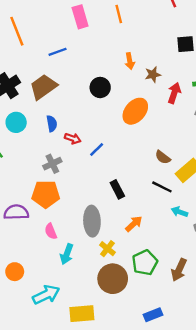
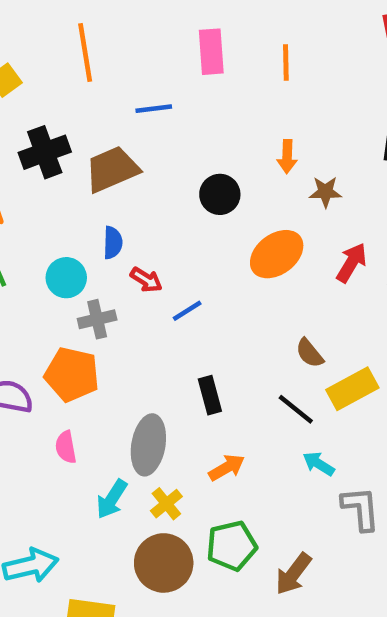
red arrow: (174, 93) -> (352, 263), moved
cyan circle: (16, 122) -> (66, 278), moved
cyan arrow: (67, 254) -> (112, 499), moved

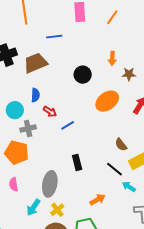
orange line: (286, 63) -> (112, 17), turned 35
cyan arrow: (319, 464) -> (129, 187), moved
orange arrow: (227, 468) -> (97, 200), moved

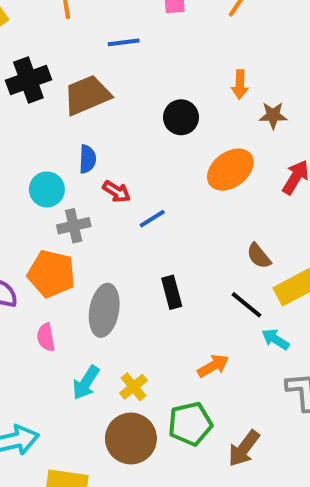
gray ellipse: (50, 184) -> (104, 310), moved

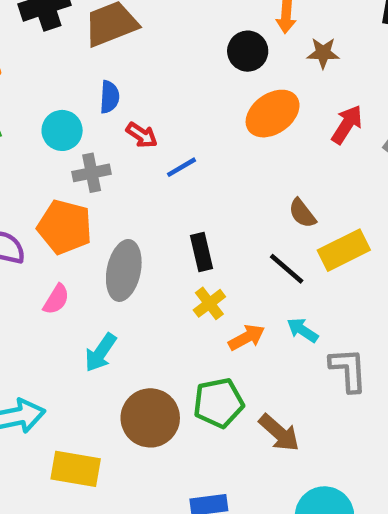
black circle: (181, 117) -> (248, 51), moved
pink semicircle: (46, 337) -> (56, 299), turned -140
cyan arrow: (275, 339) -> (302, 330), moved
yellow cross: (133, 387) -> (209, 303), moved
brown arrow: (244, 448) -> (279, 433), turned -87

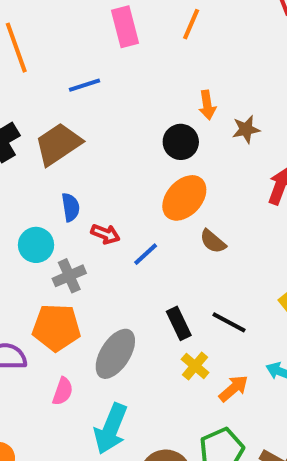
orange ellipse: (273, 114) -> (184, 198), moved
brown semicircle: (302, 213) -> (213, 241), moved
black line: (287, 269) -> (229, 322), moved
gray ellipse: (124, 270) -> (115, 354), turned 33
cyan arrow: (101, 353) -> (111, 429), size x1.4

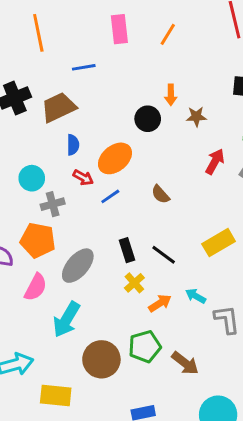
orange ellipse: (184, 198) -> (115, 158), moved
blue semicircle: (71, 207) -> (73, 145), moved
pink semicircle: (63, 391) -> (36, 287), size x1.4

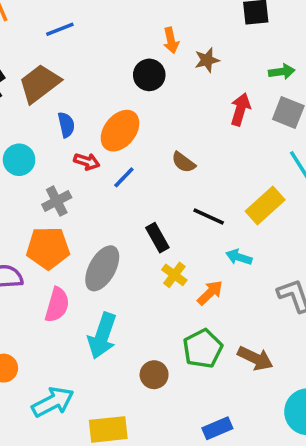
cyan circle: (32, 178) -> (19, 160), moved
black line: (164, 255) -> (209, 216), moved
cyan arrow: (196, 296) -> (239, 257), moved
brown circle: (101, 359) -> (154, 375), size x0.6

